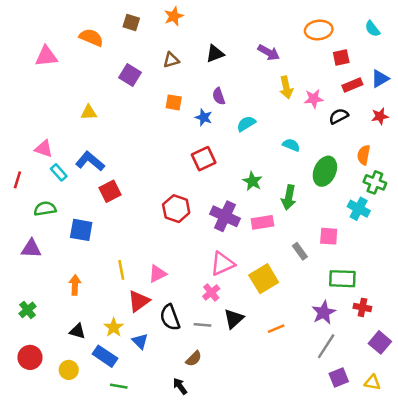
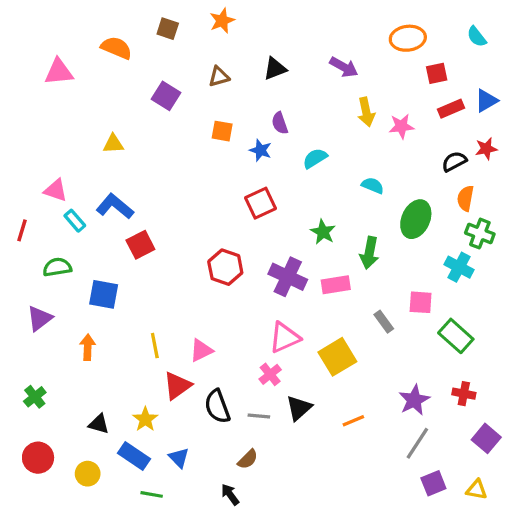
black semicircle: (339, 116) -> (454, 161), moved
purple triangle: (31, 249) -> (40, 318), turned -40
green rectangle: (342, 279) -> (456, 336), moved, turned 40
orange arrow: (75, 285) -> (88, 347), moved
blue triangle: (140, 341) -> (179, 458), moved

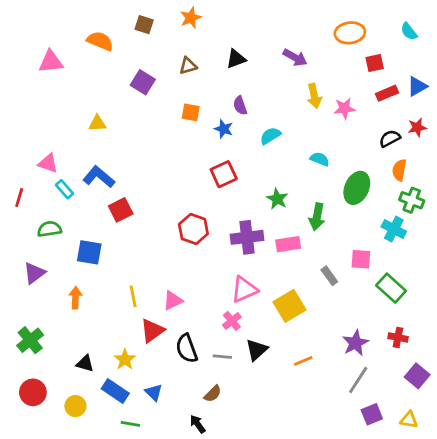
purple cross: (288, 277) -> (247, 237), turned -32
green cross: (35, 397) -> (30, 340), size x1.4

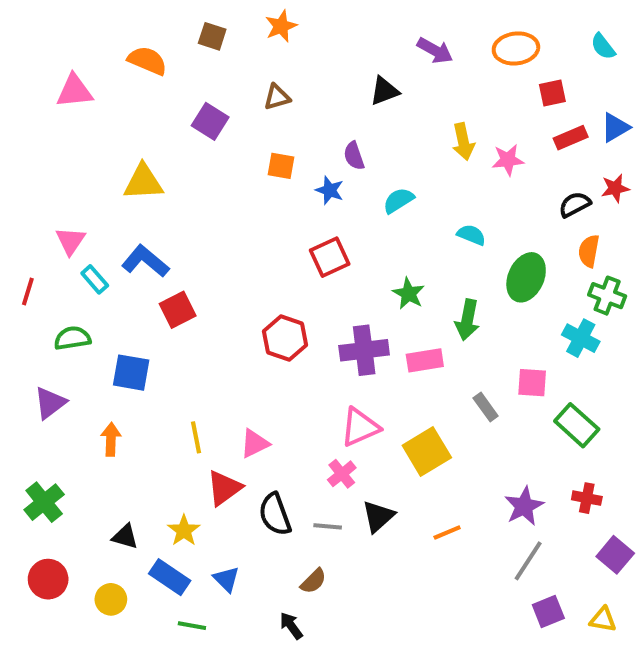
purple arrow: (295, 58) -> (435, 51), moved
black triangle: (236, 59) -> (384, 91), moved
yellow triangle: (97, 123) -> (143, 182), size x1.5
pink triangle: (48, 163) -> (70, 241), turned 45

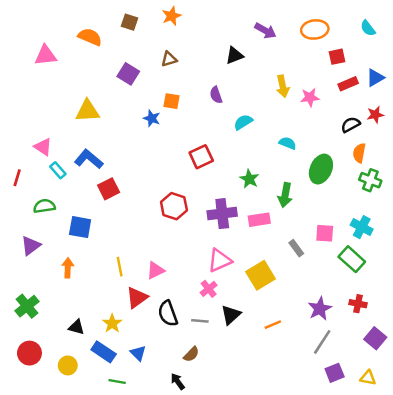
blue star: (330, 190) -> (152, 118), moved
pink triangle: (70, 241) -> (43, 147), turned -30
cyan cross: (581, 338) -> (362, 227), moved

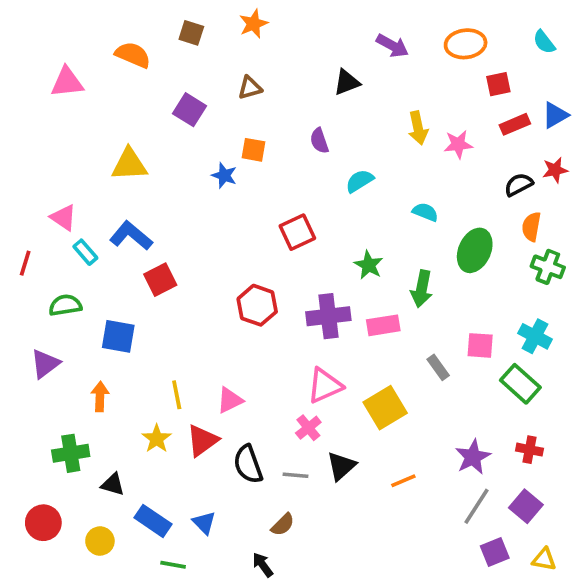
green cross: (27, 306) -> (71, 453), moved, turned 30
yellow star: (112, 323) -> (157, 439), moved
purple square: (375, 338) -> (526, 506), moved

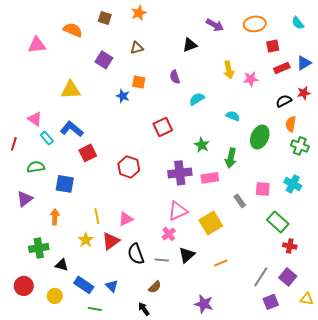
red hexagon: (257, 305) -> (129, 167), moved
green rectangle: (520, 384) -> (278, 222), moved
purple star: (473, 457) -> (204, 304), moved, turned -30
yellow triangle: (544, 559) -> (307, 299), moved

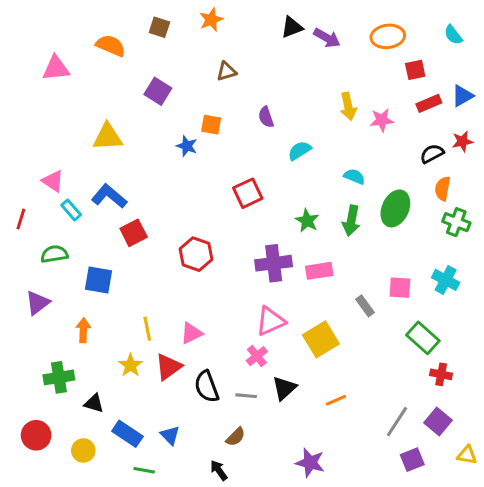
black triangle: (190, 45) -> (292, 27), moved
brown triangle: (137, 48) -> (226, 71), moved
green arrow: (231, 158) -> (351, 221), moved

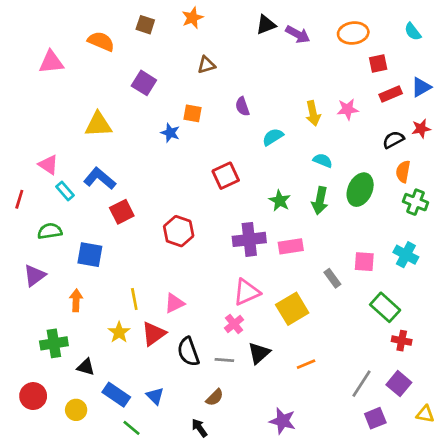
yellow arrow: (348, 106) -> (313, 113), moved
green line: (144, 470) -> (131, 428), turned 30

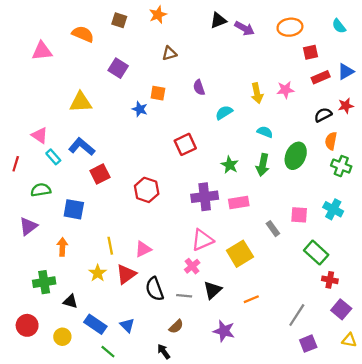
purple square: (399, 384) -> (341, 309), moved
purple star: (283, 421) -> (224, 331), moved

